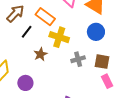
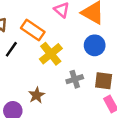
yellow cross: (59, 37) -> (51, 54), turned 36
brown star: (40, 54) -> (37, 95), moved

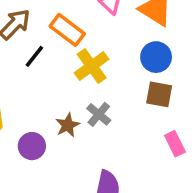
gray cross: (75, 79) -> (99, 114), moved, turned -35
brown square: (104, 81) -> (159, 94), moved

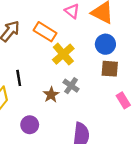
black line: (34, 56) -> (19, 78), moved, turned -42
purple circle: (32, 146) -> (30, 125), moved

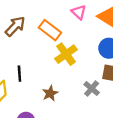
gray cross: (71, 86) -> (92, 88), moved

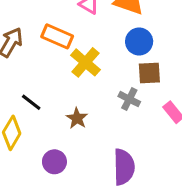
black line: (19, 74) -> (31, 102), turned -35

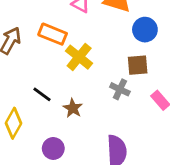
blue circle: (139, 42) -> (145, 30), moved
black line: (31, 102) -> (42, 94), moved

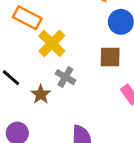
gray cross: (120, 89) -> (65, 77), moved

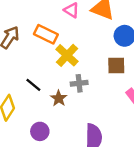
gray cross: (65, 77) -> (79, 83), turned -35

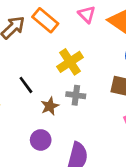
orange rectangle: (46, 34) -> (45, 20), moved
purple circle: (40, 131) -> (41, 140), moved

